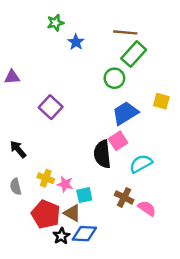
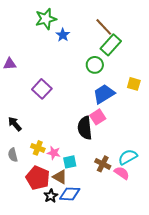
green star: (55, 23) -> (46, 19), size x1.5
brown line: (125, 32) -> (104, 27), turned 42
cyan semicircle: (141, 164) -> (128, 157), moved

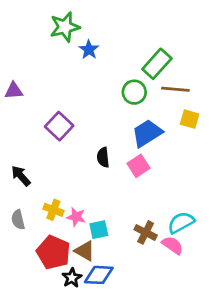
brown line: (104, 27) -> (175, 89), moved, turned -42
black semicircle: (85, 128) -> (103, 157), moved, size x0.6

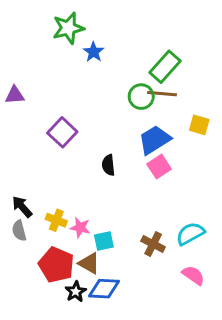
brown line: (175, 89) -> (162, 94), moved
pink square: (138, 166) -> (159, 167), moved
black arrow: (21, 176) -> (22, 207), moved
pink semicircle: (173, 245) -> (193, 275), moved

